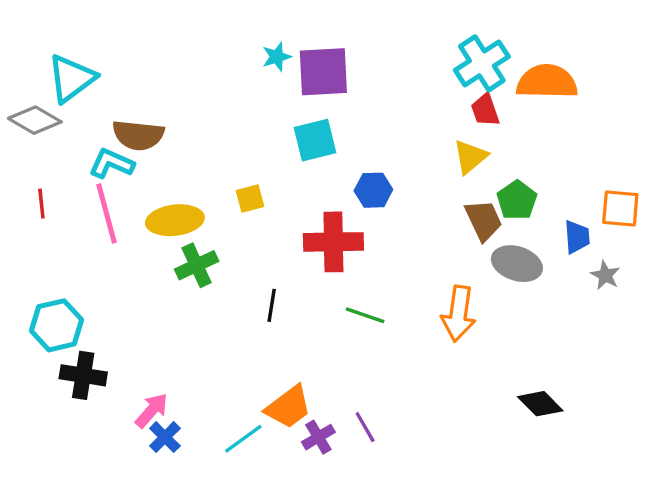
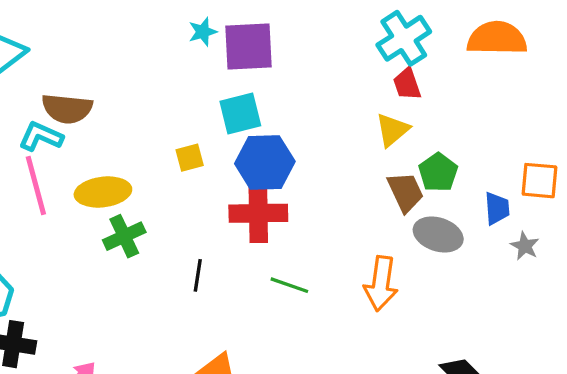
orange semicircle: (547, 82) -> (497, 38), moved
blue hexagon: (373, 190) -> (265, 163), moved, size x1.6
yellow square: (250, 199) -> (190, 158), moved

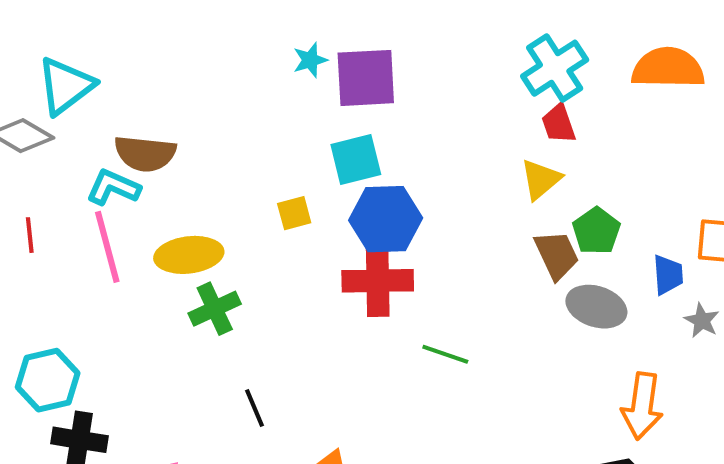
black line: (198, 275) -> (254, 408), moved, turned -32
orange arrow: (381, 284) -> (642, 406), moved
green line: (289, 285) -> (445, 354), moved

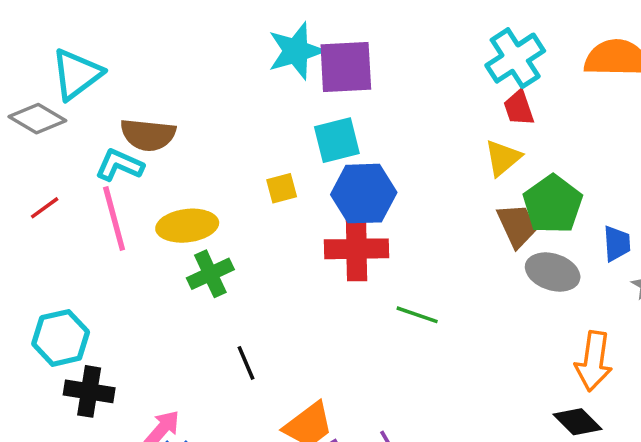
cyan star: (310, 60) -> (296, 51), size x1.8
green pentagon: (596, 231) -> (553, 204), size x1.4
red line: (30, 235) -> (45, 208), turned 60

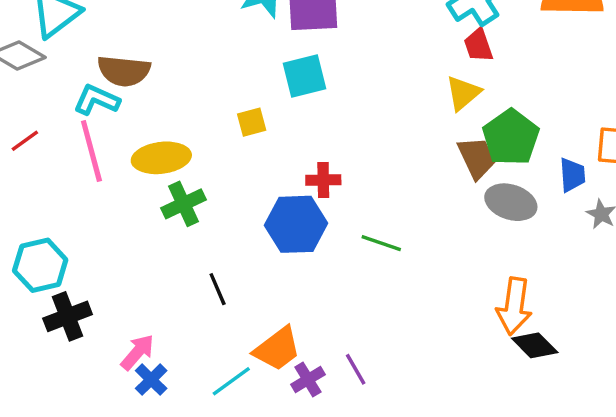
blue hexagon: (364, 194) -> (296, 224), moved
red cross: (357, 249) -> (323, 180), size x0.6
orange arrow: (594, 361) -> (514, 306), moved
black cross: (89, 391) -> (68, 316), turned -30

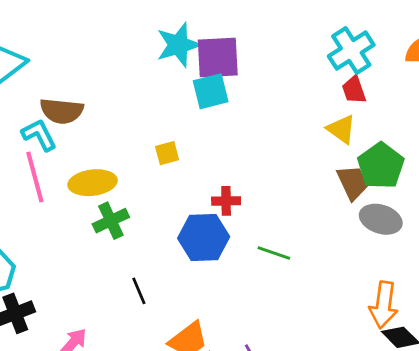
cyan square: (305, 76) -> (211, 91), moved
yellow triangle: (463, 93) -> (341, 129), turned -44
cyan L-shape: (97, 100) -> (39, 135), turned 39

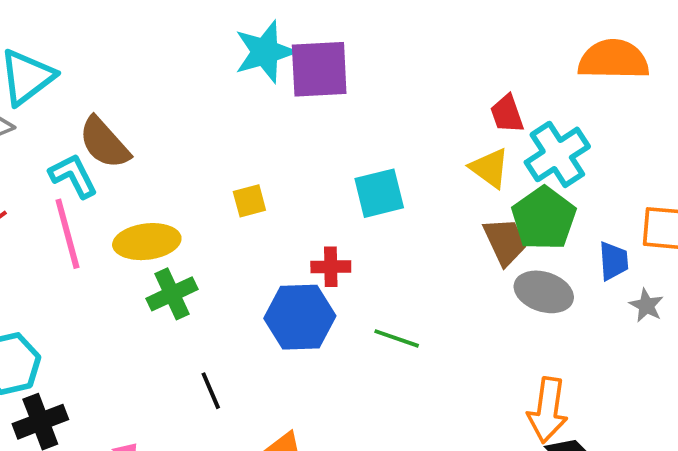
cyan cross: (351, 50) -> (557, 154), moved
cyan square: (211, 91) -> (379, 193), moved
brown semicircle: (62, 111) -> (104, 143), turned 42

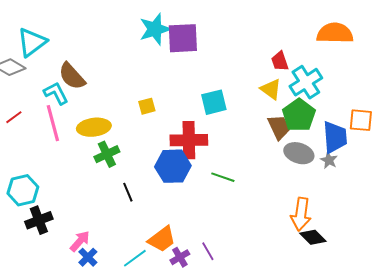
blue trapezoid: (613, 261) -> (335, 137), size x1.6
red cross: (331, 267) -> (189, 140), size x1.8
gray star: (646, 305) -> (329, 160), moved
black line: (211, 391) -> (128, 192), moved

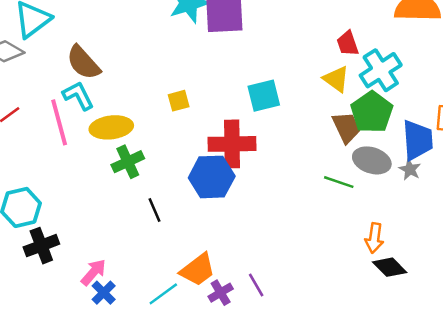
cyan L-shape: (56, 93) -> (78, 96), moved
green line: (223, 177) -> (339, 182), moved
orange arrow: (301, 214) -> (374, 238), size x0.7

